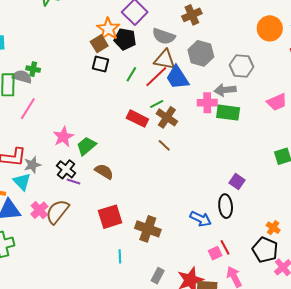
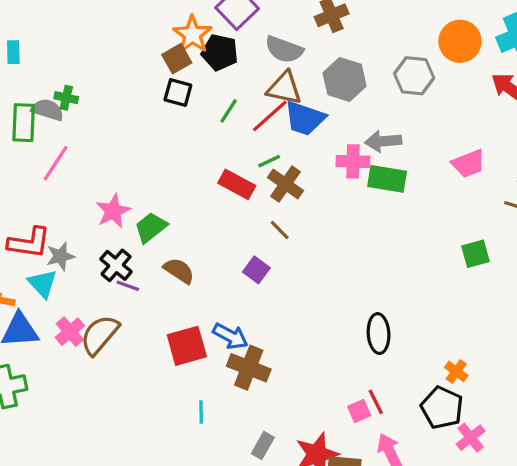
gray hexagon: (241, 66) -> (414, 76), moved
blue trapezoid: (177, 77) -> (305, 118), turned -40
purple square: (237, 181) -> (256, 270), moved
blue arrow: (201, 219) -> (230, 336), moved

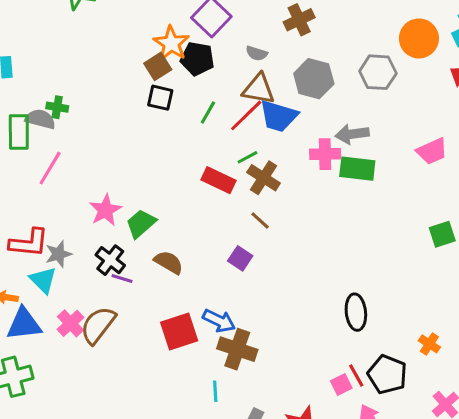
gray semicircle: (284, 49) -> (257, 53), size x0.6
black pentagon: (442, 408) -> (387, 374), moved
cyan line: (201, 412) -> (215, 391), moved

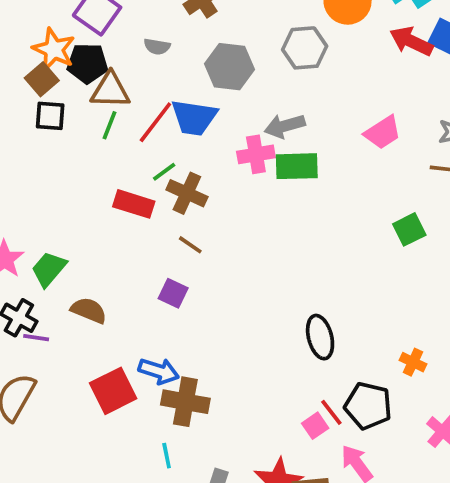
brown triangle: (259, 89) -> (110, 90), moved

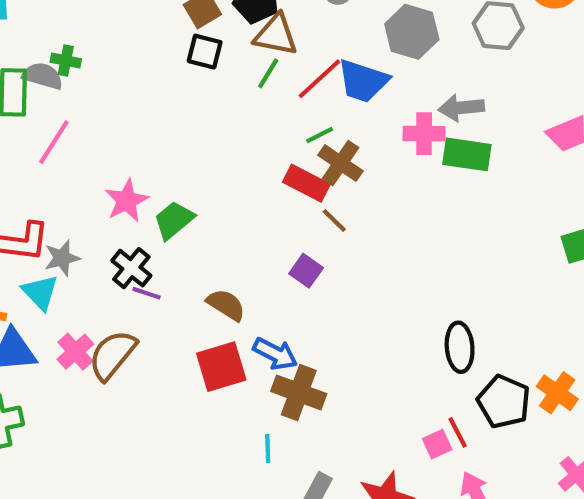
red rectangle: (134, 204) -> (306, 183), moved
brown semicircle: (89, 310) -> (226, 305), moved
orange cross: (413, 362) -> (557, 393), size x1.4
black pentagon: (368, 406) -> (504, 402), moved

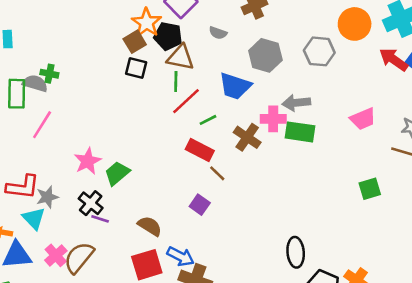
green line: (268, 73) -> (176, 81), turned -30
red line: (319, 79) -> (186, 101), moved
brown cross: (341, 163) -> (247, 137), moved

